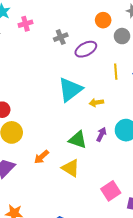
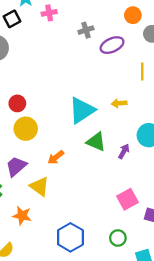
cyan triangle: (70, 89) -> (82, 110), moved
purple arrow: (101, 134) -> (124, 151), moved
yellow triangle: (71, 168) -> (39, 186), moved

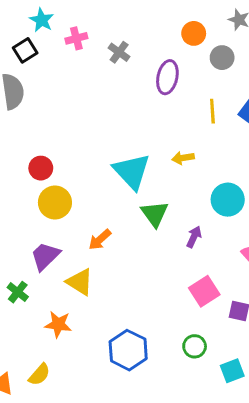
gray cross: (86, 30) -> (119, 52), moved, turned -32
purple ellipse: (112, 45) -> (167, 77), turned -50
cyan triangle: (82, 110) -> (132, 171), turned -36
green triangle: (96, 142) -> (155, 214), turned 35
purple arrow: (124, 151) -> (194, 237), moved

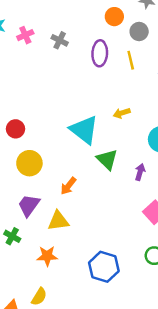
yellow line: (212, 111) -> (131, 60), moved
red circle: (41, 168) -> (15, 129), moved
yellow triangle: (80, 282) -> (58, 221), turned -30

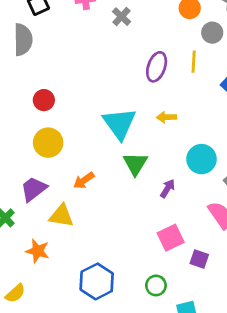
purple ellipse: (100, 53) -> (157, 67), moved

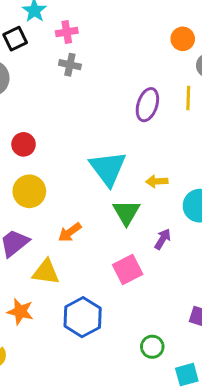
gray cross: (121, 17) -> (70, 65), moved, turned -30
yellow arrow: (166, 117) -> (157, 181), moved
pink square: (171, 238) -> (128, 270), moved
blue hexagon: (97, 281) -> (83, 317), moved

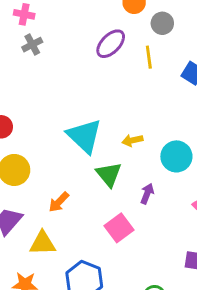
pink cross: (67, 32) -> (24, 14), turned 30
gray cross: (70, 65) -> (32, 45), turned -30
purple ellipse: (147, 105) -> (111, 44), moved, turned 36

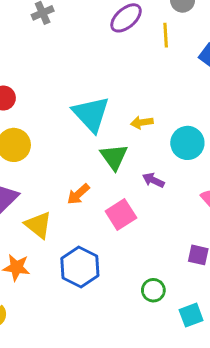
purple arrow: (147, 194) -> (153, 180), turned -90
orange arrow: (59, 202) -> (78, 194), moved
yellow triangle: (43, 243) -> (38, 225), turned 36

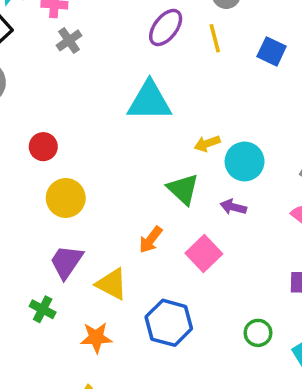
cyan triangle: (91, 114) -> (149, 101), moved, turned -36
cyan circle: (187, 143) -> (245, 161), moved

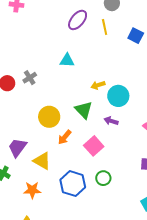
gray cross: (69, 40) -> (30, 78), moved
cyan triangle: (149, 101) -> (67, 60), size x0.6
yellow circle: (66, 198) -> (49, 117), moved
green circle: (258, 333) -> (103, 178), moved

